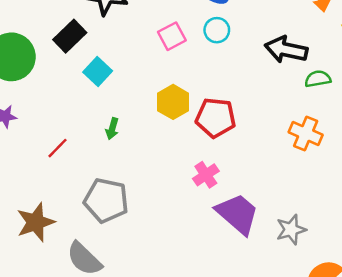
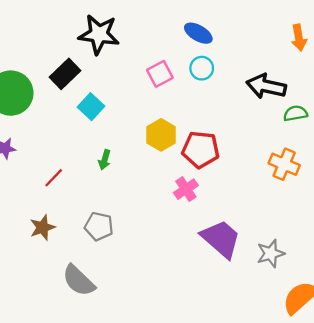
pink cross: (206, 175) -> (186, 189), moved
gray pentagon: (106, 200) -> (99, 226), size x0.7
brown star: (36, 222) -> (42, 227), moved, size x0.7

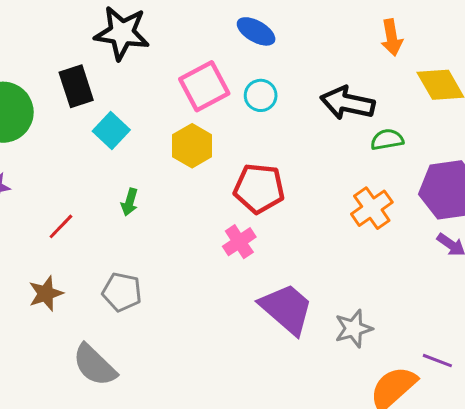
cyan circle: (202, 68) -> (261, 95), moved
black rectangle: (65, 74) -> (76, 86), turned -64
pink square: (160, 74) -> (204, 86), size x1.4
yellow hexagon: (161, 135) -> (192, 146), moved
orange cross: (284, 164) -> (372, 208), turned 32

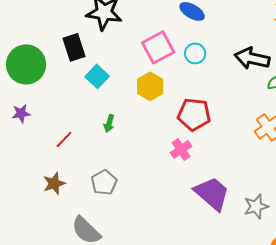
gray pentagon: (122, 292) -> (104, 182), turned 30

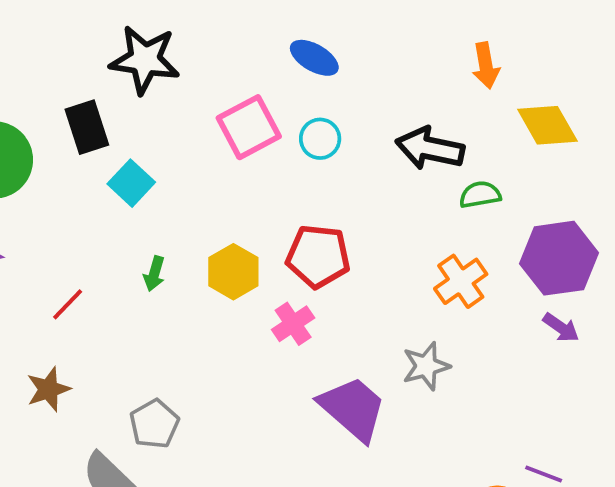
yellow hexagon: (150, 86) -> (233, 272), moved
gray pentagon: (104, 182) -> (154, 424), moved
gray star: (256, 206) -> (426, 366), moved

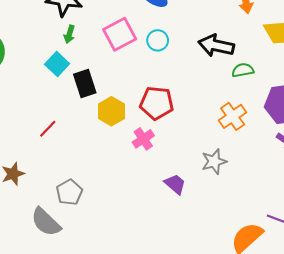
black rectangle: (87, 127) -> (85, 84), moved
green arrow: (154, 274) -> (69, 34), moved
red line: (68, 304) -> (48, 129), moved
purple trapezoid: (353, 409) -> (175, 184), size x0.6

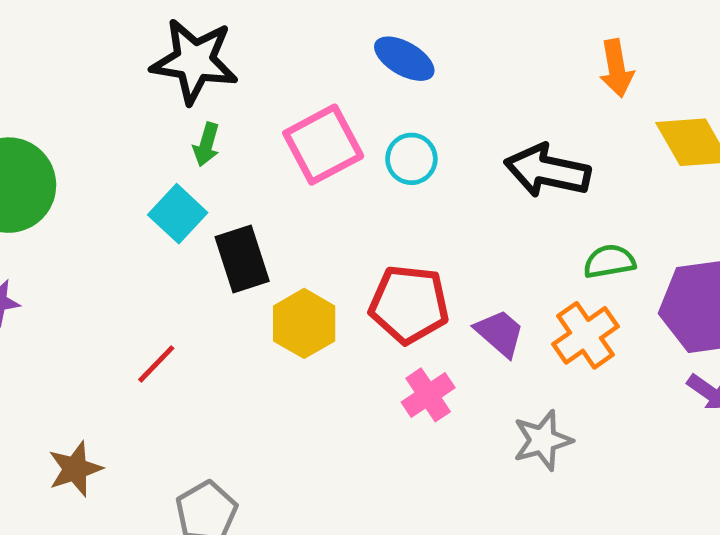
green semicircle: (243, 70) -> (609, 261), moved
pink cross: (143, 139) -> (428, 395), moved
purple trapezoid: (175, 184) -> (500, 333), moved

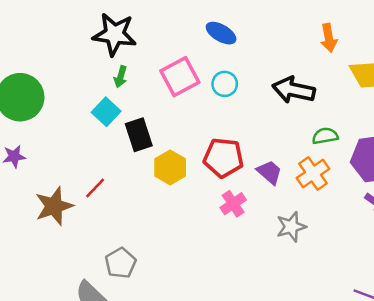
brown star: (75, 469) -> (54, 206), moved, size x1.4

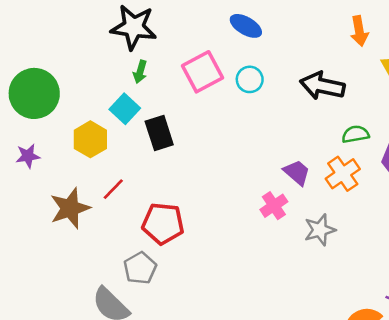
red pentagon: (223, 158) -> (163, 223), moved
yellow hexagon: (170, 167) -> (90, 139), moved
pink cross: (233, 204) -> (274, 206), moved

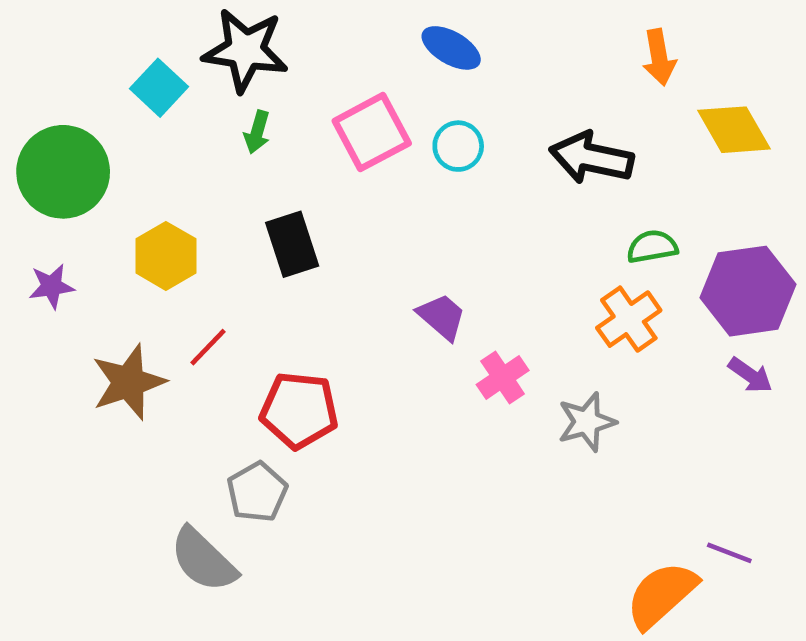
cyan square: (125, 109) -> (159, 88), moved
purple trapezoid: (297, 173) -> (442, 317), moved

